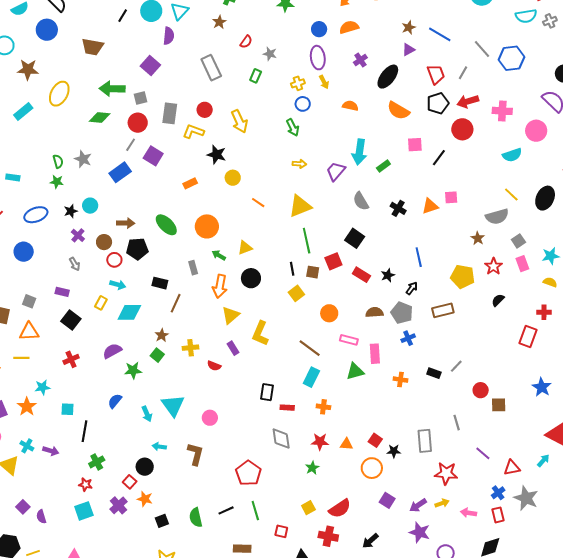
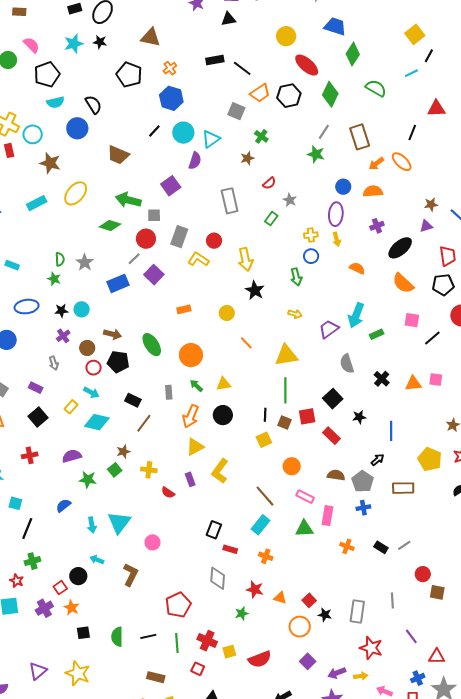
black star: (217, 155) -> (255, 290), moved
black star: (388, 275) -> (359, 417), moved
red cross: (328, 536) -> (207, 641), moved

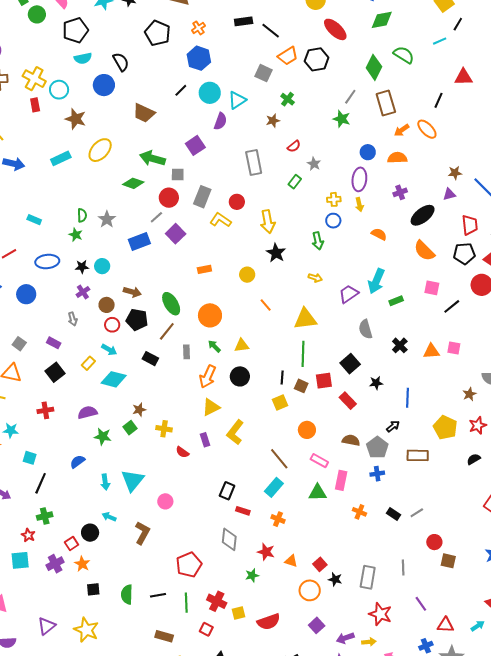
green diamond: (353, 54) -> (382, 20), turned 45
green diamond: (330, 94) -> (374, 67), moved
brown line: (144, 423) -> (167, 331), moved

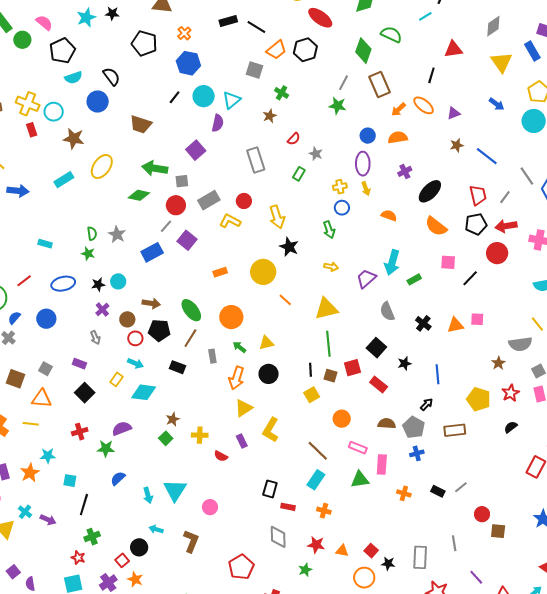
purple triangle: (449, 194) -> (454, 113), moved
gray rectangle: (202, 197) -> (209, 200), turned 45
yellow circle: (247, 275) -> (263, 272), size x1.6
green star: (103, 436) -> (106, 448), moved

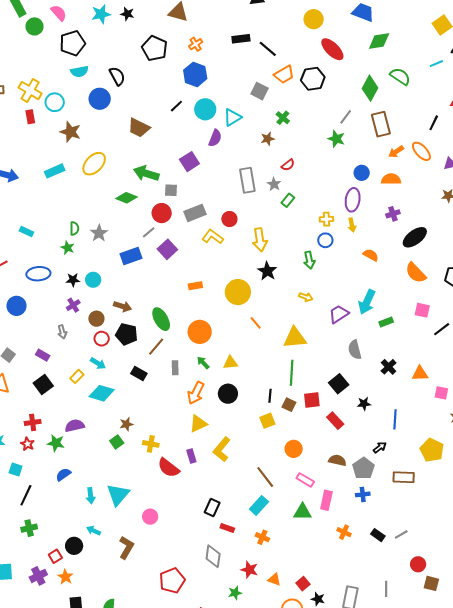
gray star: (316, 154) -> (274, 184), moved
pink square: (477, 319) -> (441, 393), moved
red semicircle: (221, 456) -> (168, 468), size x1.6
red star: (78, 558) -> (27, 444), moved

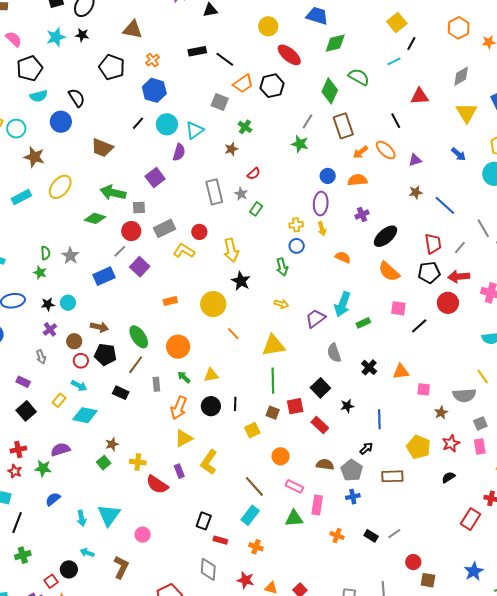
black line: (434, 123) -> (396, 121), turned -49
black line: (270, 396) -> (235, 404), moved

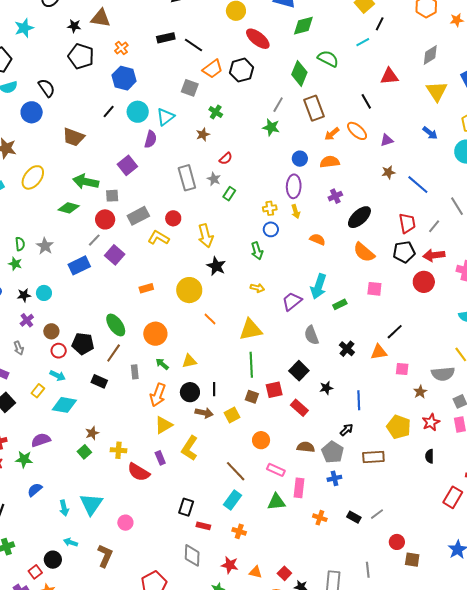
black star: (82, 35) -> (74, 26), moved
black line: (419, 326) -> (395, 332), moved
brown arrow: (99, 327) -> (204, 413), moved
black semicircle: (448, 477) -> (429, 456), turned -56

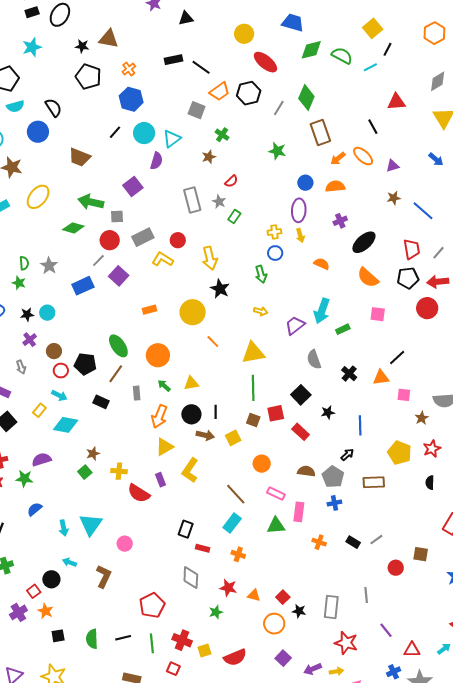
green semicircle: (328, 59) -> (342, 56), moved
gray line: (278, 105) -> (279, 108), moved
brown square: (412, 560) -> (421, 554), moved

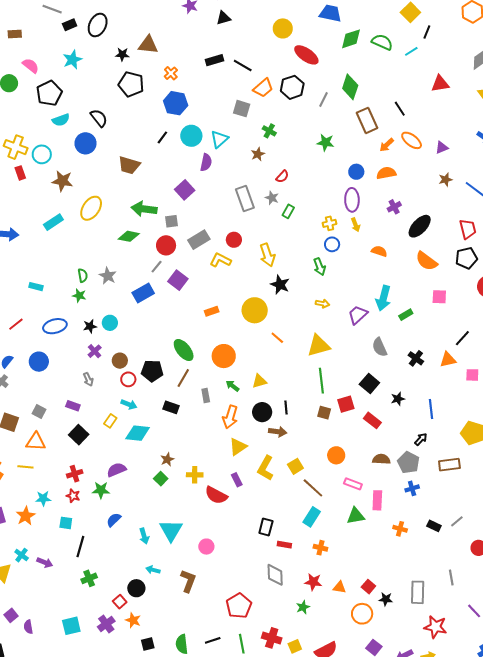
black line: (373, 127) -> (400, 109), moved
yellow square: (233, 438) -> (295, 466), moved

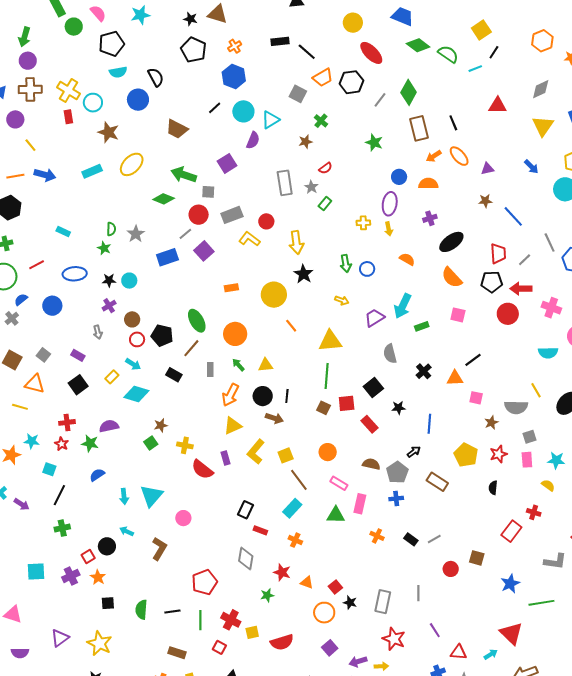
green diamond: (351, 39) -> (418, 45), turned 45
blue circle: (332, 244) -> (367, 269), moved
brown rectangle: (449, 465) -> (437, 482), turned 30

